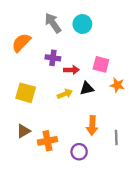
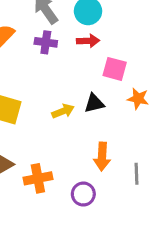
purple cross: (53, 58) -> (46, 42), moved
red arrow: (71, 70) -> (88, 41), moved

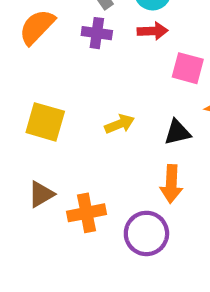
black triangle: (94, 103) -> (177, 132), moved
purple circle: (83, 194) -> (146, 233), size x1.4

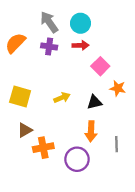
pink square: (188, 68) -> (100, 66), turned 30
brown triangle: (41, 194) -> (25, 130), moved

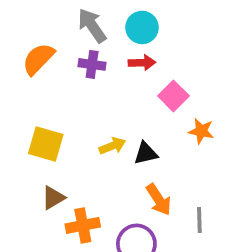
black triangle: (94, 102) -> (146, 153), moved
orange arrow: (91, 131) -> (159, 200), turned -36

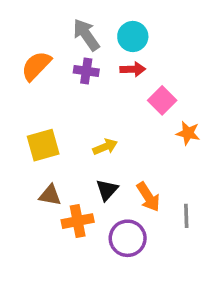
yellow square: (46, 144) -> (43, 145), turned -32
black triangle: (146, 153) -> (107, 190), moved, turned -35
brown triangle: (53, 198) -> (50, 195), turned 40

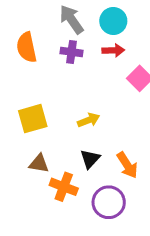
orange semicircle: (36, 66) -> (27, 47), turned -56
orange cross: (78, 221) -> (64, 187), turned 32

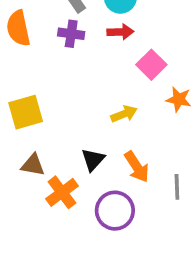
yellow arrow: (89, 120) -> (124, 114), moved
orange cross: (64, 187) -> (62, 192), turned 32

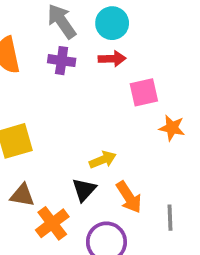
pink square: (151, 65) -> (144, 92), turned 32
yellow arrow: (124, 114) -> (103, 160), moved

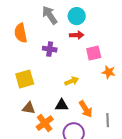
purple cross: (62, 61) -> (50, 49), moved
yellow arrow: (103, 160) -> (72, 81), moved
black triangle: (84, 190) -> (62, 105), turned 48

